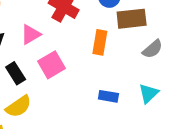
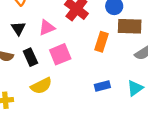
blue rectangle: (108, 96) -> (102, 86), turned -32
yellow semicircle: (19, 107) -> (41, 86), moved

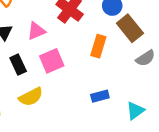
brown rectangle: (130, 26) -> (130, 28), turned 50
cyan triangle: (135, 88) -> (135, 111), moved

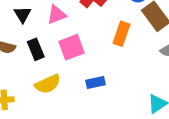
blue rectangle: (100, 96) -> (96, 82), moved

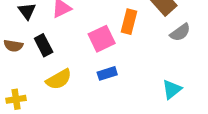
pink square: (72, 47) -> (102, 39), moved

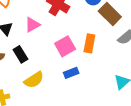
orange rectangle: (129, 22) -> (89, 43), moved

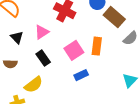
black rectangle: (20, 54) -> (43, 58), moved
yellow semicircle: (34, 80) -> (33, 85), moved

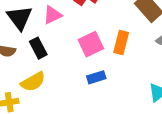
black triangle: (17, 37) -> (20, 18), size x1.5
black rectangle: (43, 58) -> (38, 48), moved

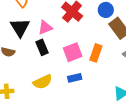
black rectangle: (38, 48) -> (42, 47), moved
yellow semicircle: (33, 82) -> (43, 82), moved

